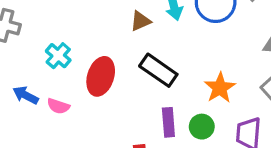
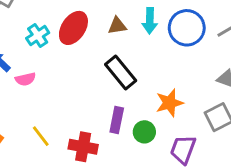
red ellipse: (101, 76) -> (73, 28), moved
pink semicircle: (58, 106) -> (25, 79), turned -48

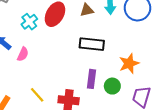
black rectangle: (121, 73) -> (92, 44), turned -40
pink semicircle: (25, 79) -> (23, 54), turned -48

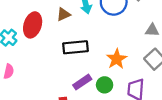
purple rectangle: (92, 79) -> (82, 82), turned 60

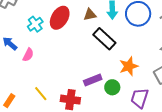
black rectangle: (75, 47) -> (104, 39), moved, turned 35

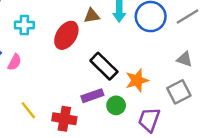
red ellipse: (60, 18) -> (66, 35), moved
cyan cross: (35, 24) -> (24, 25), turned 35
black rectangle: (104, 39) -> (104, 66), moved

